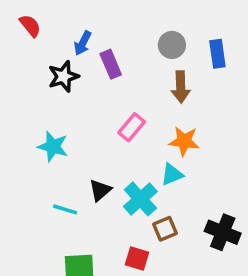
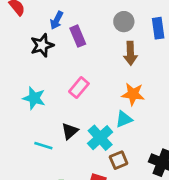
pink rectangle: (132, 127) -> (79, 88), moved

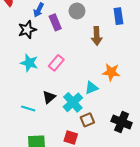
gray circle: (124, 22) -> (77, 11), moved
orange star: (133, 94) -> (111, 72), moved
cyan star: (34, 98) -> (29, 63), moved

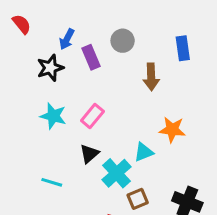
black triangle: (49, 97) -> (89, 154), moved

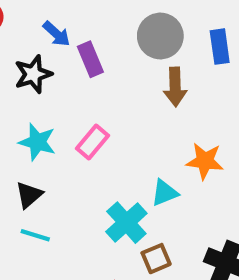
blue arrow: (67, 39) -> (56, 34), turned -75
gray circle: (123, 41) -> (160, 36), moved, size x1.4
black triangle: (89, 154) -> (29, 195), moved

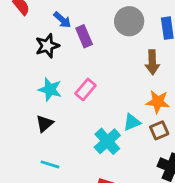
brown arrow: (175, 87) -> (152, 62), moved
cyan line: (35, 235) -> (50, 164), moved
brown square: (156, 259) -> (159, 130), moved

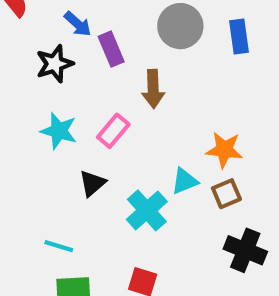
brown arrow: (152, 62) -> (153, 89), moved
black triangle: (45, 124) -> (92, 183), moved

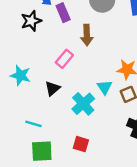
cyan star: (59, 131) -> (20, 75), moved
cyan triangle: (185, 181) -> (105, 87), turned -42

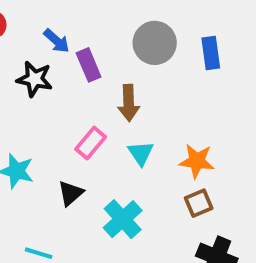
black star: (31, 21) -> (35, 79), turned 30
cyan triangle: (105, 87) -> (141, 153), moved

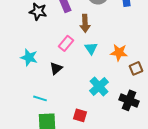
brown square: (199, 203) -> (136, 68), moved
cyan cross: (123, 219) -> (99, 86), moved

